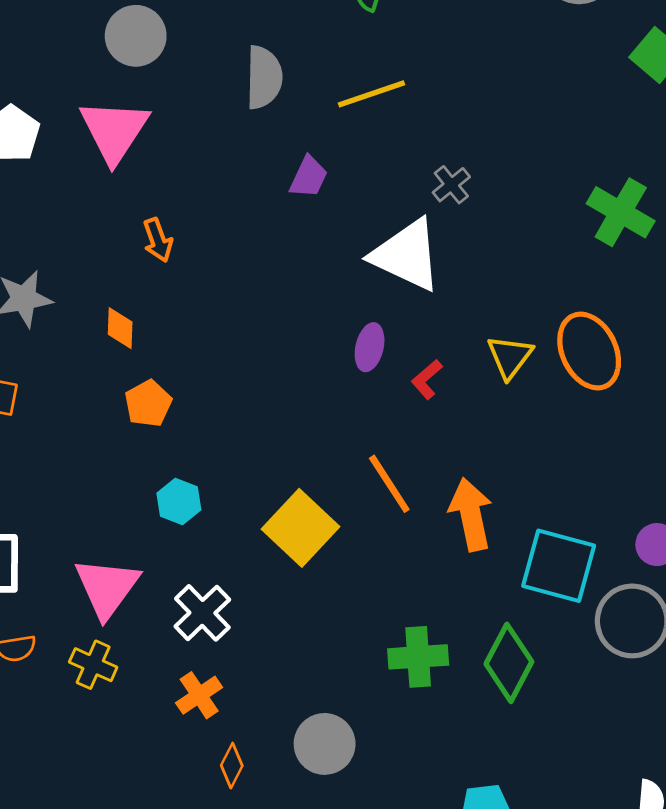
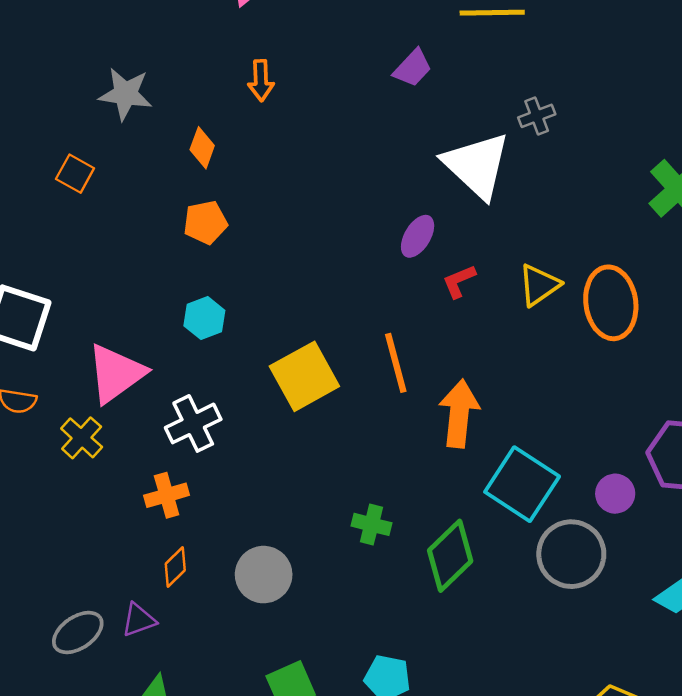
green cross: (418, 657) -> (371, 524), size x0.7

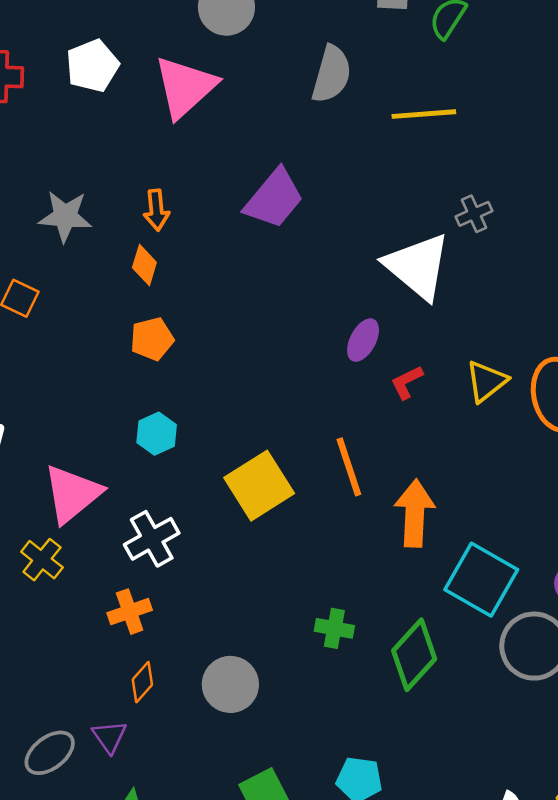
purple trapezoid: (413, 68) -> (274, 199), moved, size x1.6
orange arrow: (261, 80) -> (156, 210), moved
purple triangle: (139, 620) -> (109, 737), turned -42

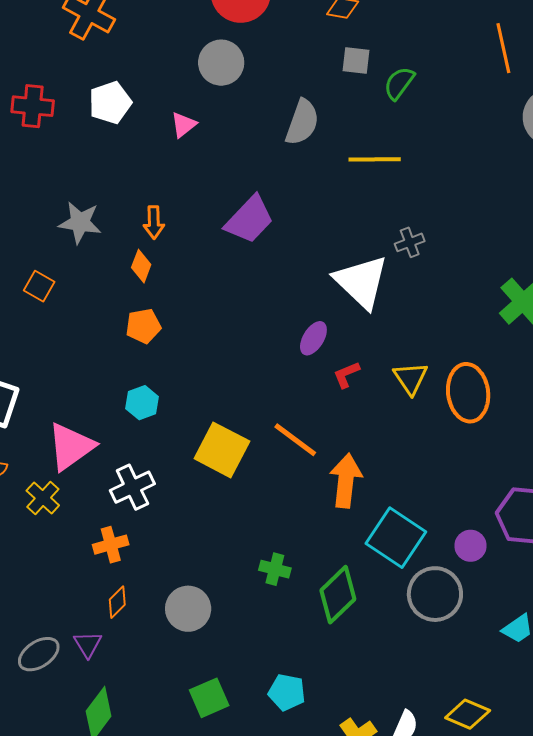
pink triangle: (185, 87) -> (184, 125), size x0.5
yellow triangle: (486, 381) -> (411, 378), turned -30
orange line: (349, 467) -> (295, 440), turned -39
yellow square: (259, 486) -> (222, 450), turned -34

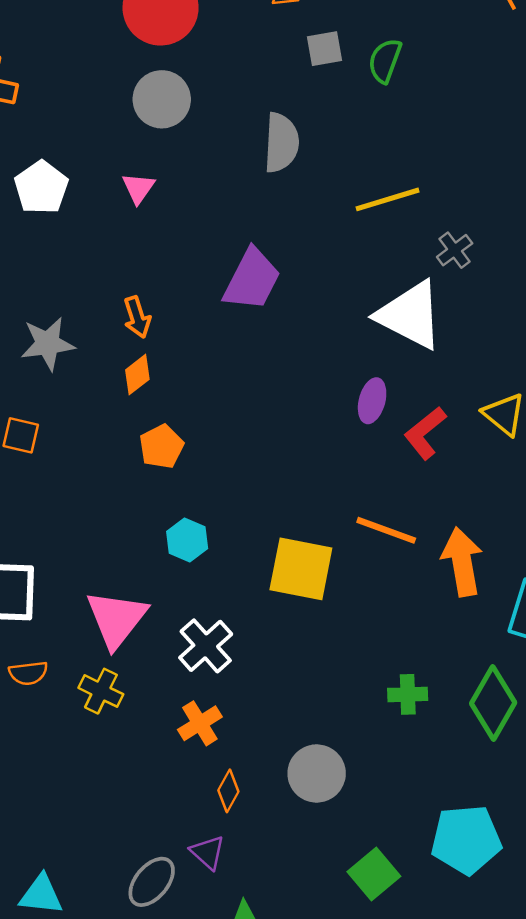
yellow line: (375, 159) -> (388, 199), moved
orange diamond: (141, 266) -> (137, 375), turned 48
red L-shape: (346, 375) -> (425, 433), size x1.4
cyan pentagon: (287, 692) -> (466, 840), size x1.5

